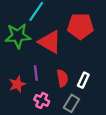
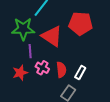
purple line: (36, 73) -> (30, 51), moved
pink cross: (42, 100) -> (42, 68), moved

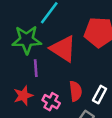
pink cross: (42, 68) -> (51, 102), moved

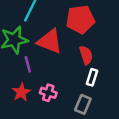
red semicircle: (76, 91) -> (86, 55), moved

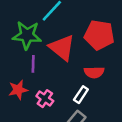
red semicircle: (86, 55) -> (94, 72), turned 90
white rectangle: (92, 77) -> (81, 95), moved

